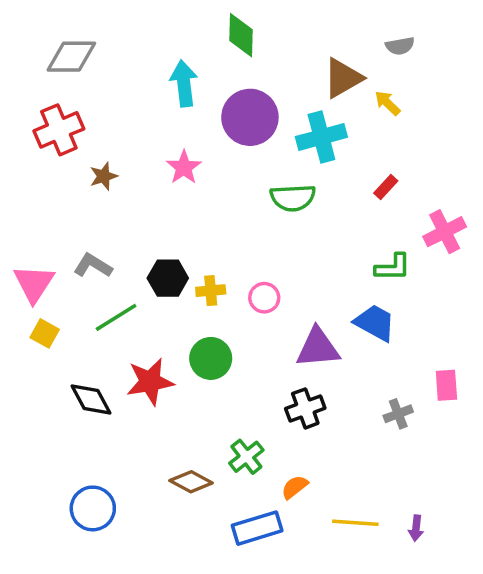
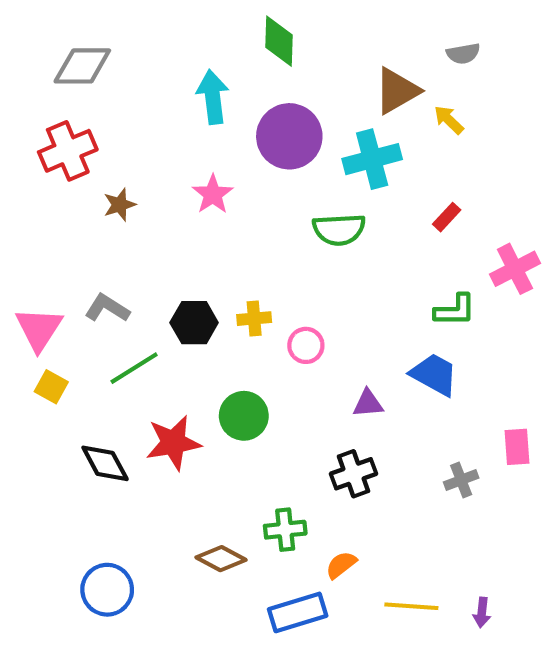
yellow cross: (211, 291) -> (254, 319), moved
purple triangle: (318, 348) -> (368, 403), size x0.6
green cross: (246, 457) -> (285, 530), turned 32

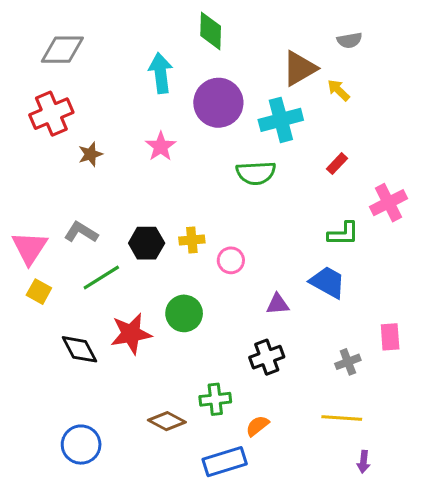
yellow line: (411, 606) -> (342, 418), moved

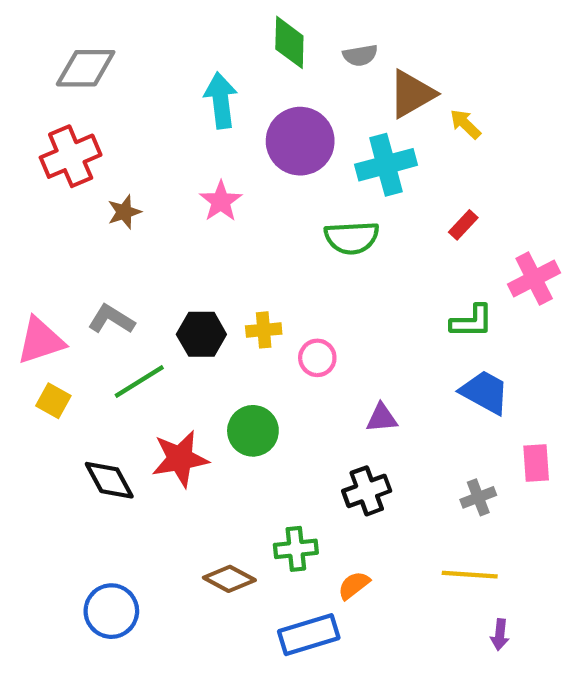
gray semicircle: (349, 40) -> (360, 55), moved
pink triangle: (30, 248) -> (41, 341), turned 39
blue trapezoid: (328, 282) -> (485, 392), moved

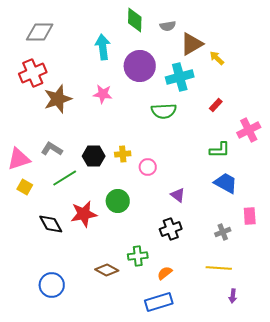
pink star: (221, 201) -> (103, 94), turned -30
brown star: (124, 212) -> (58, 99), size x1.8
purple triangle: (382, 418) -> (178, 195), turned 42
blue rectangle: (309, 635) -> (159, 302), moved

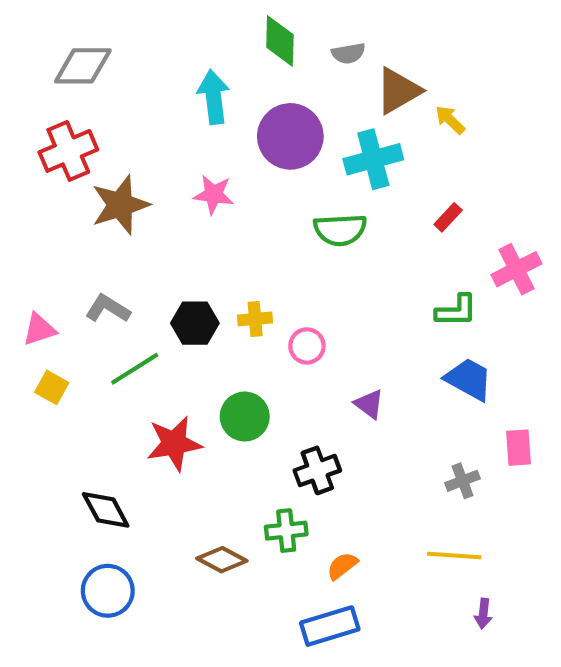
pink triangle: (19, 159) -> (39, 329), size x0.7
black diamond: (51, 224) -> (106, 510), moved
black cross: (171, 229) -> (317, 470), moved

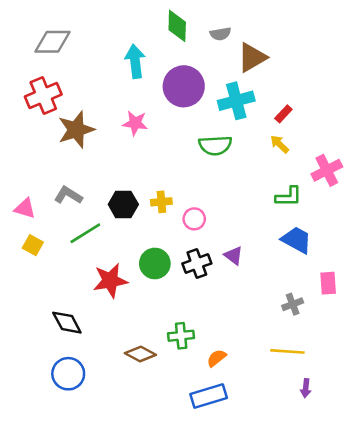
yellow arrow: (450, 120) -> (280, 144), moved
red rectangle: (448, 217) -> (283, 114), moved
pink triangle: (39, 329) -> (25, 208), turned 35
black cross: (317, 470) -> (197, 263), moved

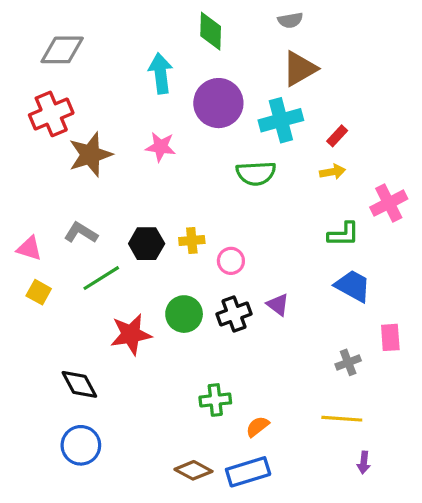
gray semicircle: (220, 34) -> (290, 20), moved
yellow arrow: (280, 144) -> (332, 172), turned 126
brown diamond: (140, 354) -> (193, 470), moved

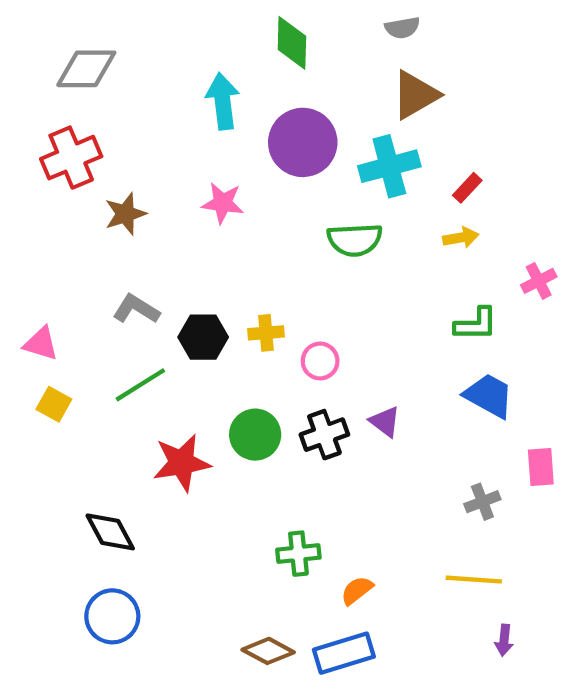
brown star: (90, 155) -> (125, 214), size x0.7
pink cross: (389, 203) -> (539, 281), size x0.7
gray L-shape: (81, 233) -> (136, 309), moved

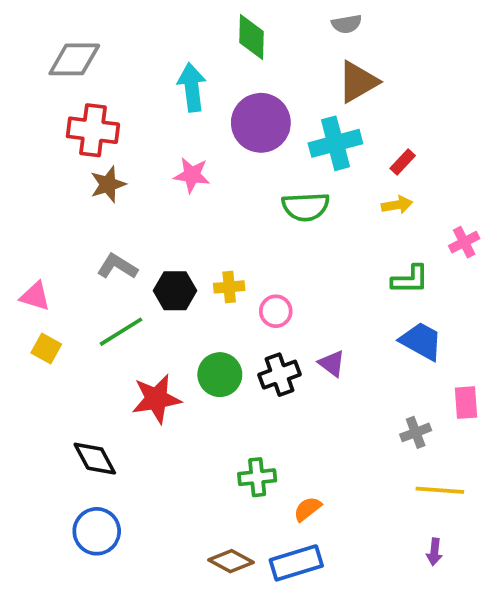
red cross: (71, 158) -> (93, 130), moved, turned 30
yellow line: (474, 580) -> (440, 490), moved

